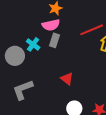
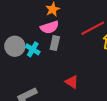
gray circle: (15, 56) -> (15, 46), moved

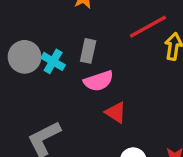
pink semicircle: (50, 27) -> (99, 81), moved

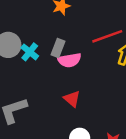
pink semicircle: (99, 81) -> (70, 60), moved

